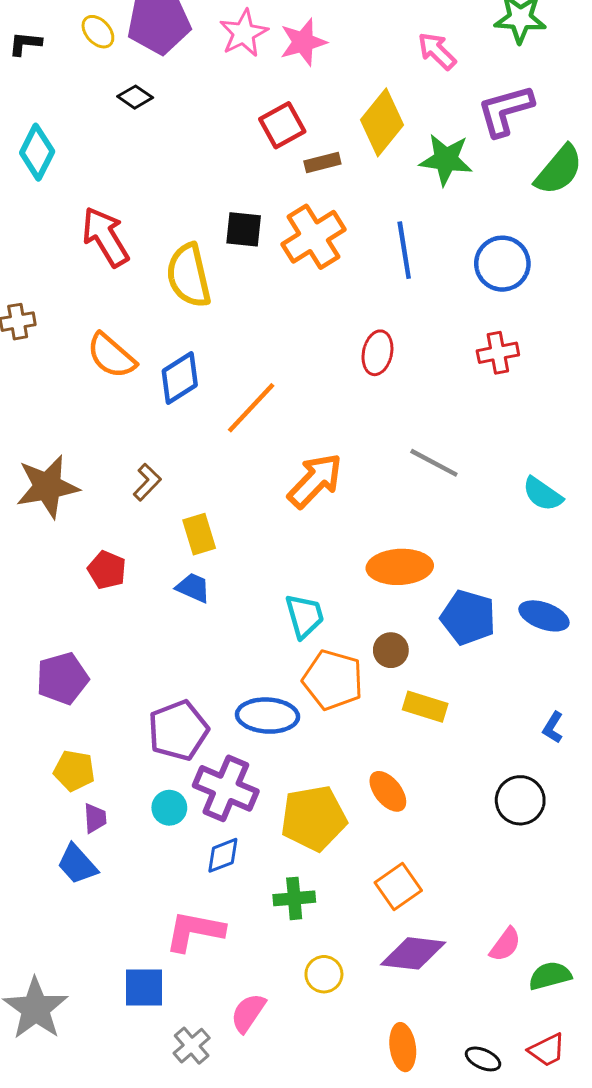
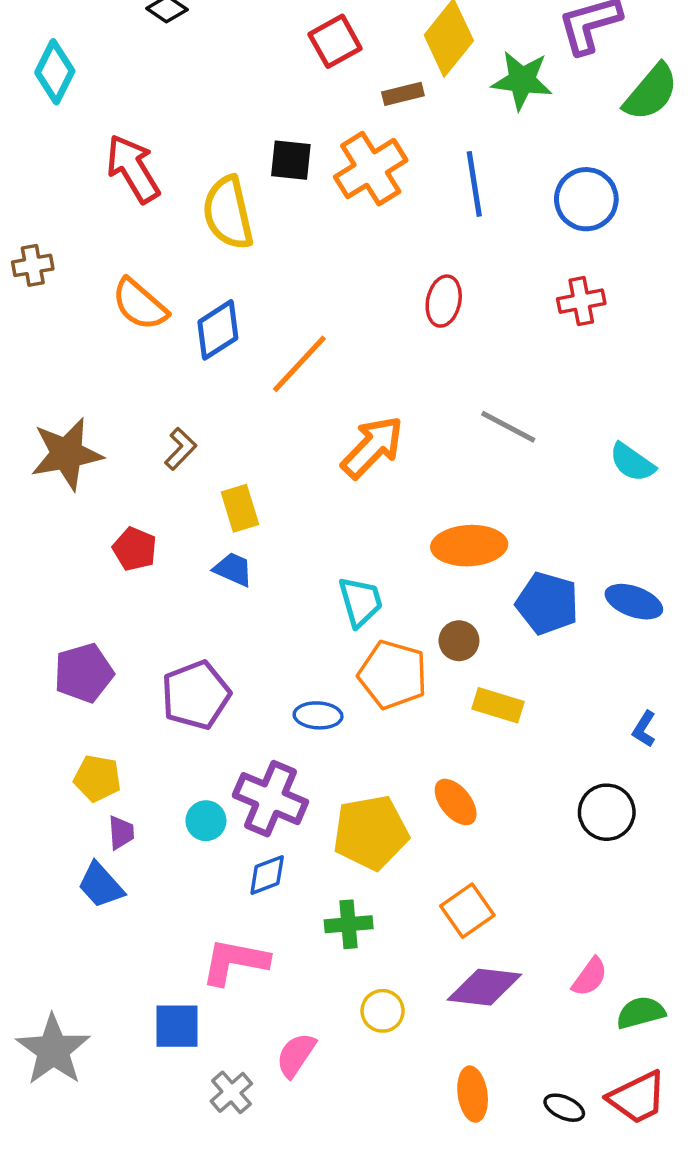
brown rectangle: (322, 162) -> (403, 94), moved
blue ellipse: (267, 716) -> (318, 715), size x0.7
purple pentagon: (178, 730) -> (196, 695), moved
red trapezoid: (547, 1050) -> (637, 1097), size x1.4

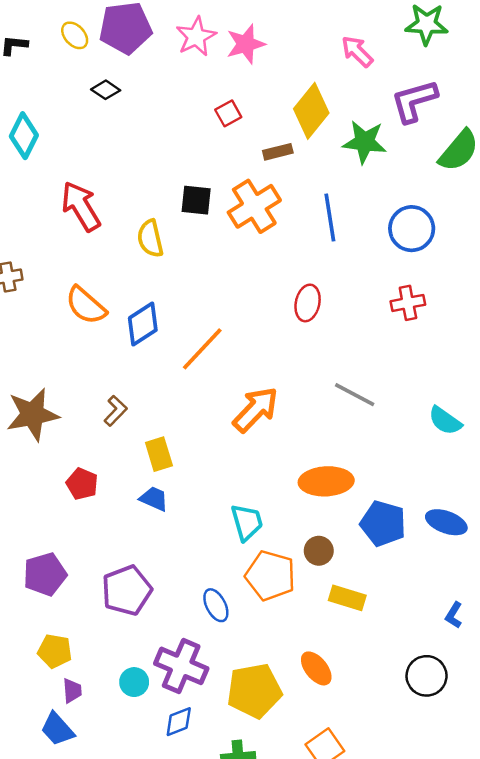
red square: (335, 41) -> (228, 113), size x0.7
yellow semicircle: (228, 213) -> (150, 239), size x0.7
blue ellipse: (318, 715) -> (216, 605), turned 60

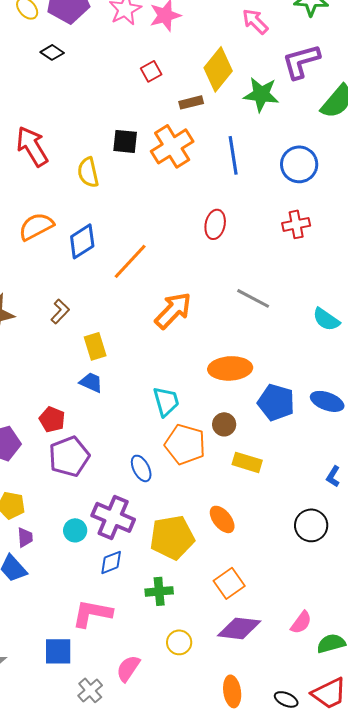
orange semicircle: (86, 305) -> (36, 226), turned 111
red pentagon: (82, 484) -> (52, 419), moved

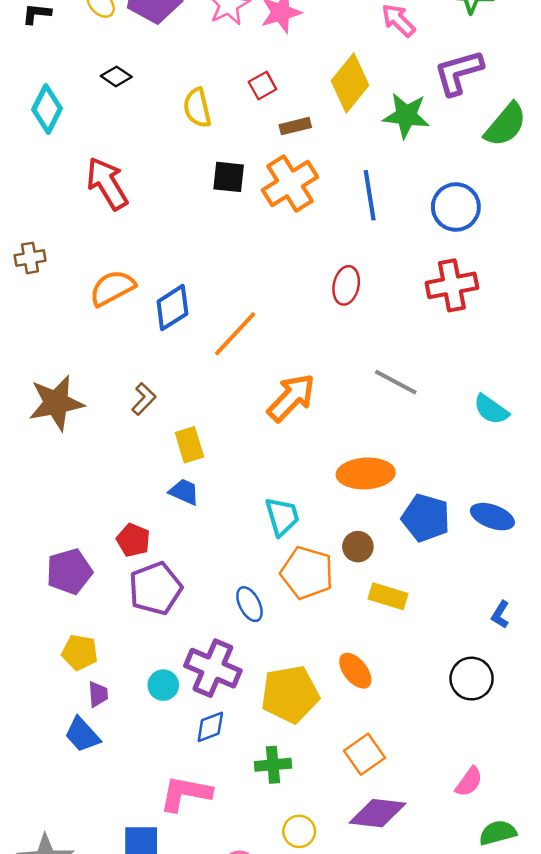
black diamond: (52, 52) -> (116, 76), moved
brown rectangle: (191, 102) -> (295, 126), moved
yellow semicircle: (88, 172) -> (197, 108), moved
red cross: (296, 224) -> (452, 285), size x1.4
pink semicircle: (301, 622) -> (469, 782), moved

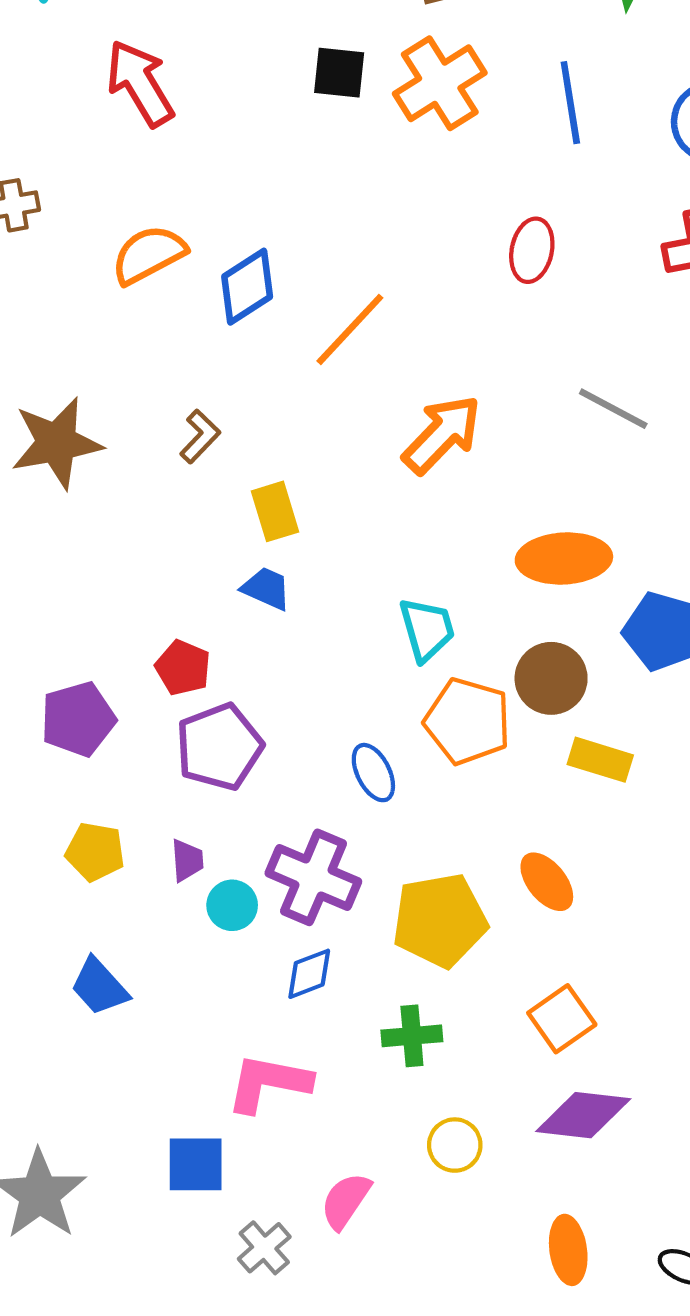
brown circle: (358, 547) -> (551, 678), size x1.4
purple trapezoid: (98, 694) -> (187, 860), moved

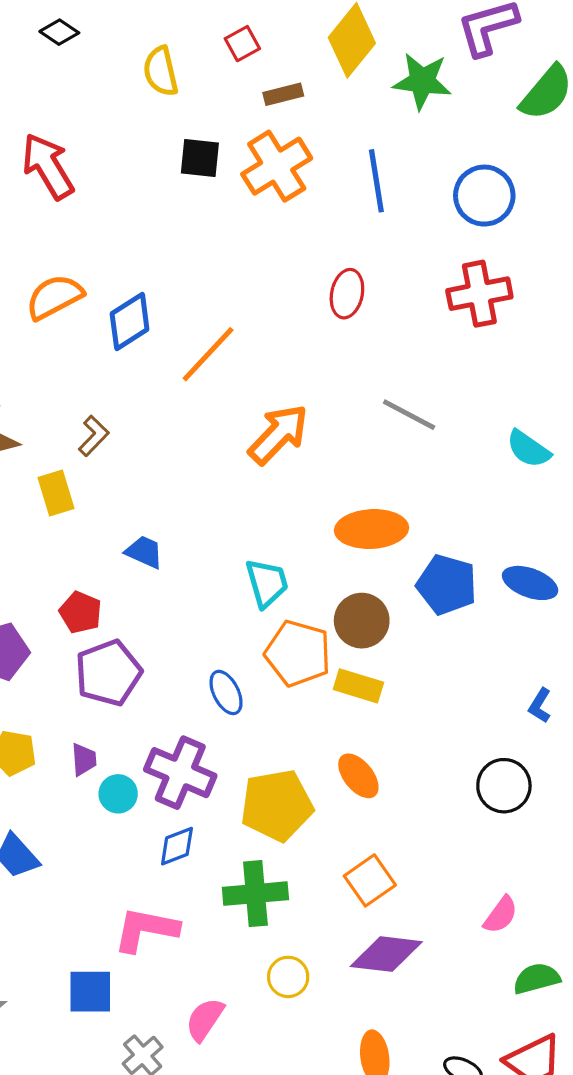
yellow rectangle: (275, 511) -> (56, 493), moved
yellow rectangle: (600, 760) -> (358, 686), moved
green cross: (412, 1036) -> (255, 894), size x1.4

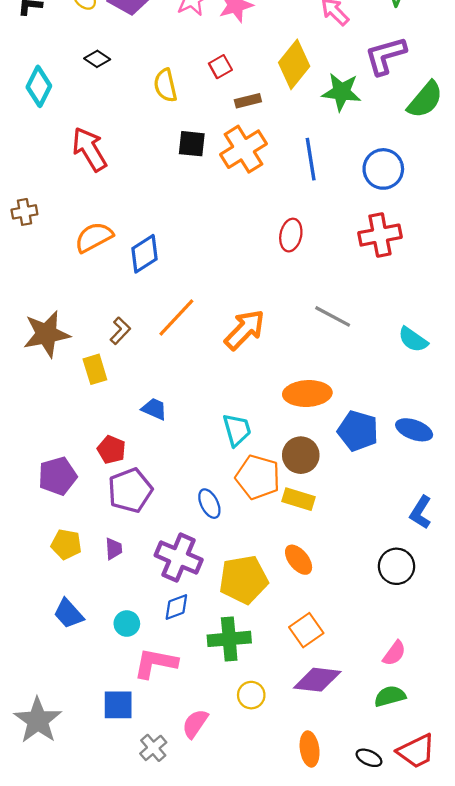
orange line: (208, 354) -> (176, 318), moved
blue L-shape: (540, 706) -> (421, 512), size x1.4
cyan circle: (118, 794) -> (127, 624), moved
green semicircle: (537, 979) -> (390, 696), moved

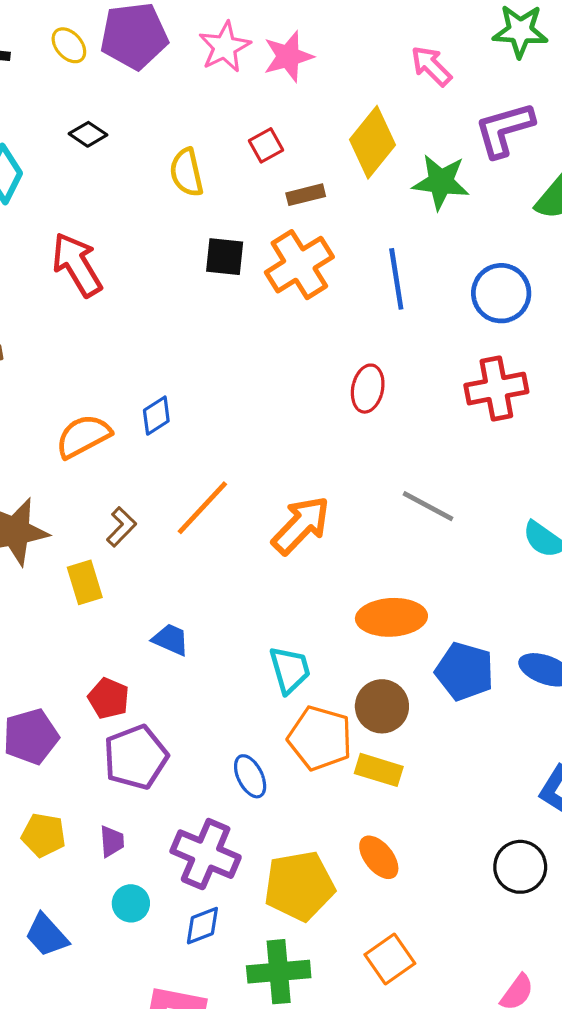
orange semicircle: (94, 237) -> (83, 436), moved
blue diamond: (144, 254) -> (156, 416), size x0.7
cyan circle: (127, 624) -> (131, 903), moved

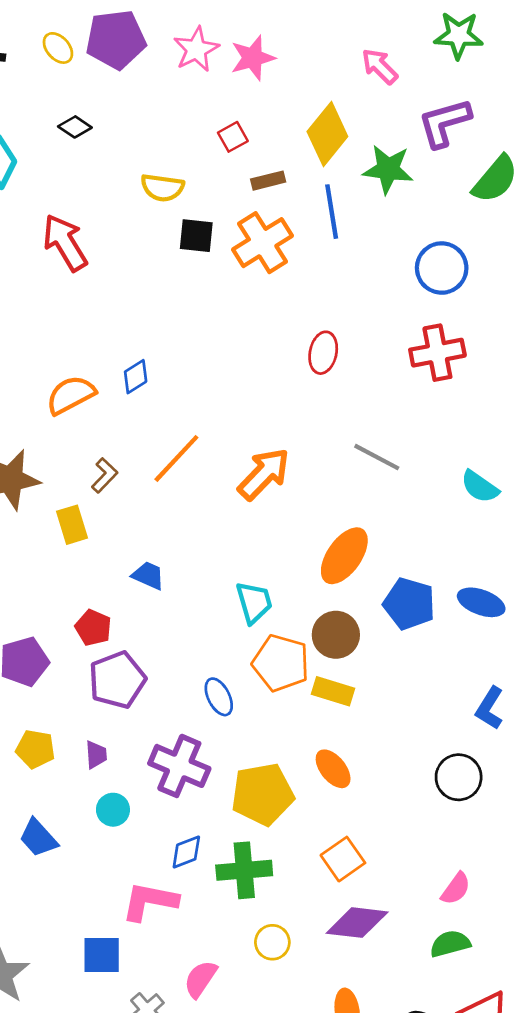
yellow semicircle: (187, 172) -> (162, 188), moved, turned -69
blue line: (396, 279) -> (332, 212), moved
orange ellipse: (391, 617) -> (344, 556), turned -52
blue diamond: (202, 926) -> (186, 852), moved

